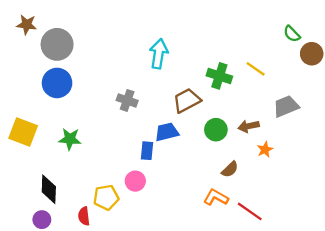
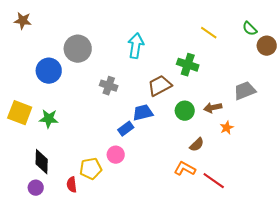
gray circle: (57, 44) -> (78, 49), moved
yellow line: (256, 69) -> (209, 33), moved
green star: (70, 139) -> (49, 119), moved
blue rectangle: (147, 151) -> (126, 129), turned 49

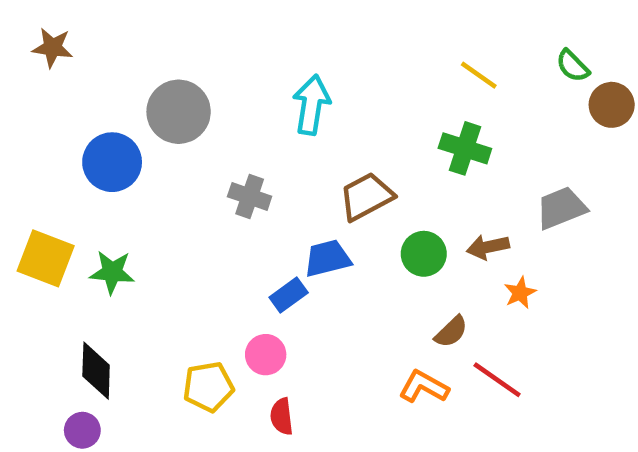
green cross: (188, 65) -> (465, 148), moved
red line: (214, 181) -> (497, 380), moved
red semicircle: (72, 185) -> (282, 416), moved

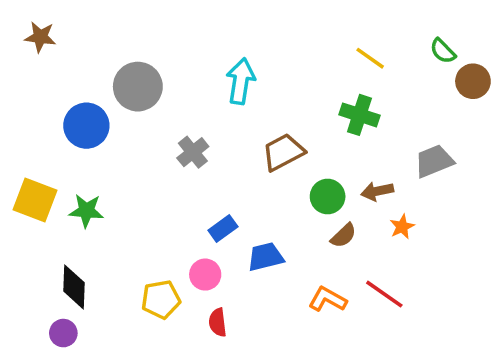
gray cross: (250, 197) -> (193, 152), turned 32
blue trapezoid: (328, 258) -> (265, 257), moved
brown semicircle: (451, 332) -> (344, 236), moved

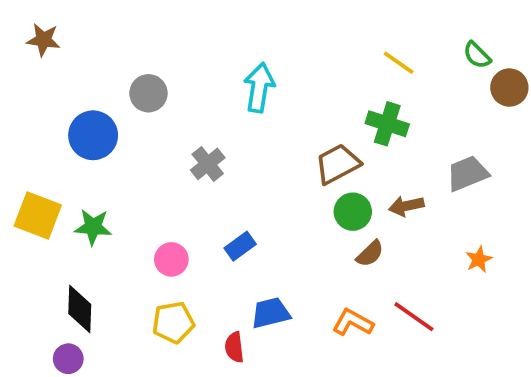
gray circle: (138, 87) -> (148, 93), size x0.7
brown trapezoid: (283, 152) -> (338, 164), moved
orange star: (402, 227) -> (479, 259), moved
blue trapezoid: (265, 257) -> (271, 313), moved
pink circle: (205, 275) -> (171, 259), moved

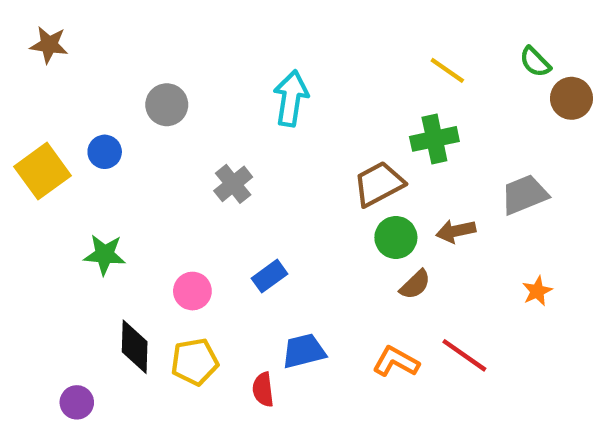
green cross: (387, 124) -> (434, 139), turned -30
blue circle: (93, 135) -> (105, 152), size x0.6
yellow square: (38, 215) -> (43, 171), moved, turned 33
black diamond: (80, 309) -> (135, 347), moved

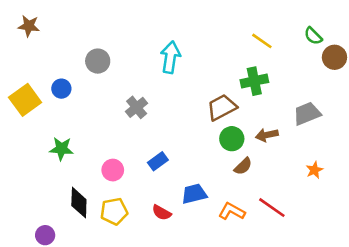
blue trapezoid: (304, 351) -> (194, 194), moved
red semicircle: (263, 390) -> (162, 213), moved, turned -54

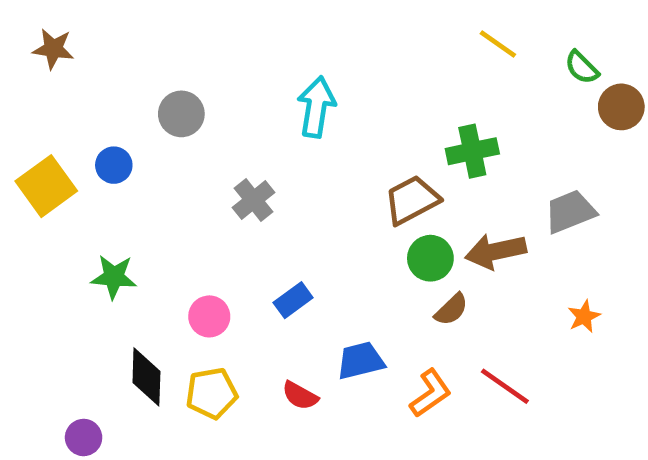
yellow line: (262, 41) -> (498, 44), moved
brown arrow: (267, 135) -> (496, 251), size x1.4
orange L-shape: (232, 211) -> (430, 393), turned 116

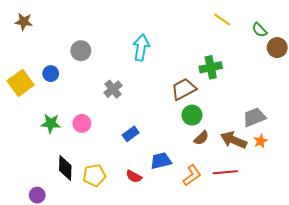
gray trapezoid: (570, 212) -> (254, 117), moved
brown arrow: (496, 251) -> (234, 140), moved, turned 35
pink circle: (209, 316) -> (82, 123), moved
red line: (505, 386) -> (225, 172), turned -40

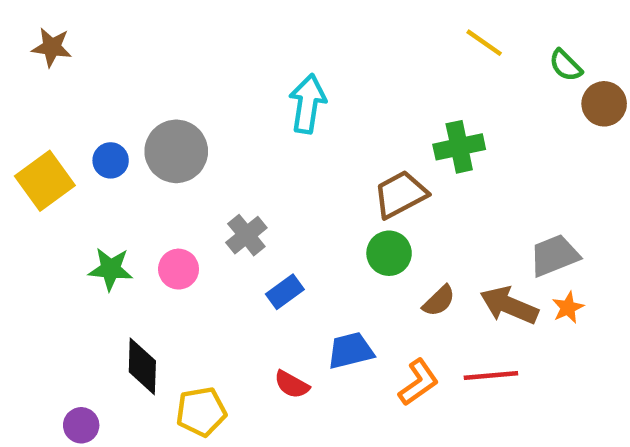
gray circle: (81, 51) -> (176, 151), moved, size x1.4
gray cross: (113, 89) -> (246, 235), moved
green circle: (192, 115) -> (389, 253), moved
yellow pentagon: (94, 175) -> (201, 412), moved

